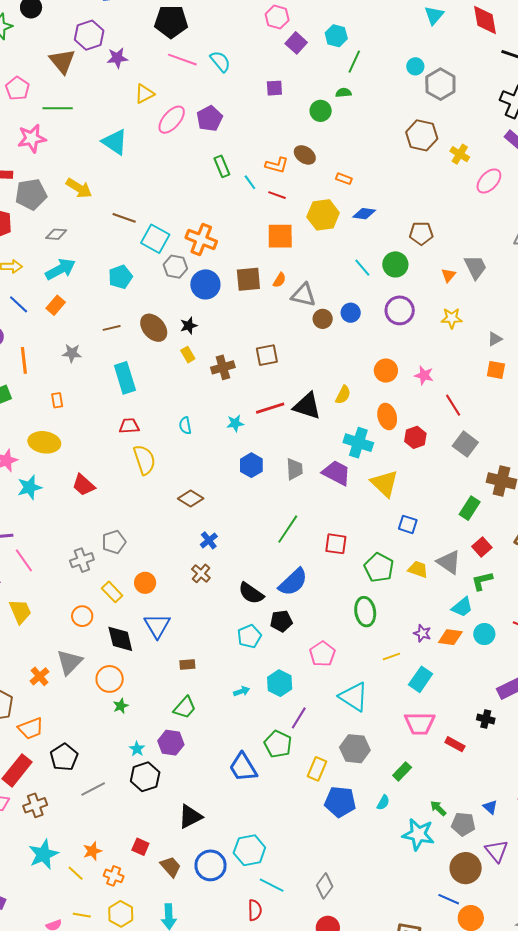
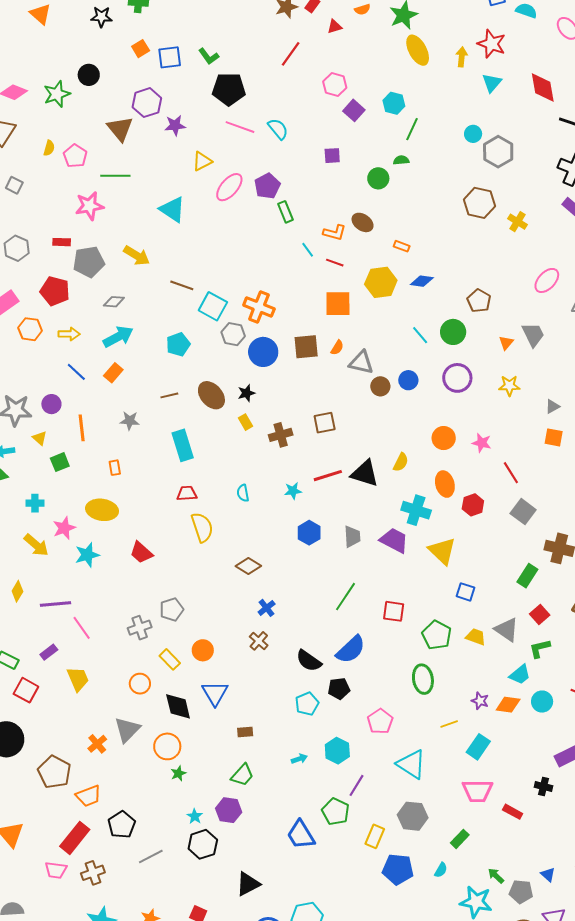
green rectangle: (222, 166) -> (285, 212), moved
pink ellipse: (489, 181) -> (547, 280), moved
brown pentagon: (421, 233) -> (479, 301), turned 30

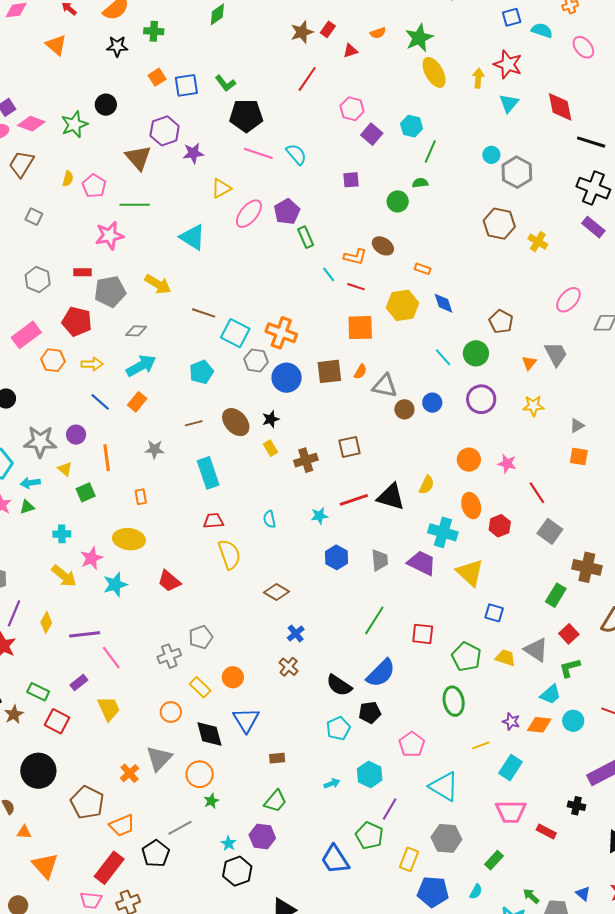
blue diamond: (422, 281) -> (443, 303), turned 65
gray line: (151, 857) -> (180, 828), moved

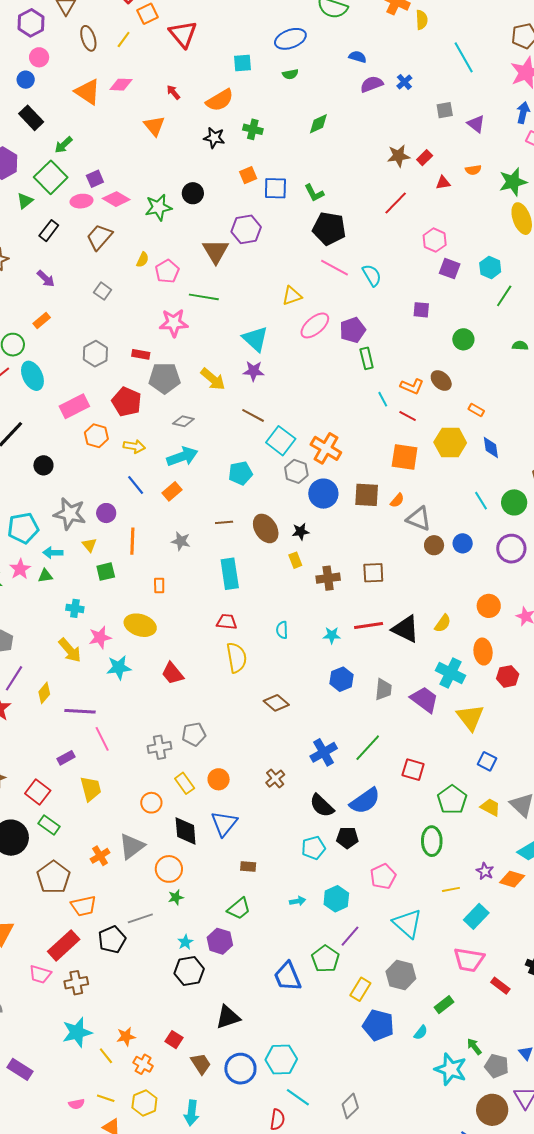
purple square: (372, 134) -> (450, 269), turned -30
purple star: (193, 153) -> (254, 371), moved
green semicircle: (420, 183) -> (520, 346), moved
blue cross: (296, 633) -> (324, 752), moved, size x1.5
green rectangle: (38, 692) -> (49, 825), moved

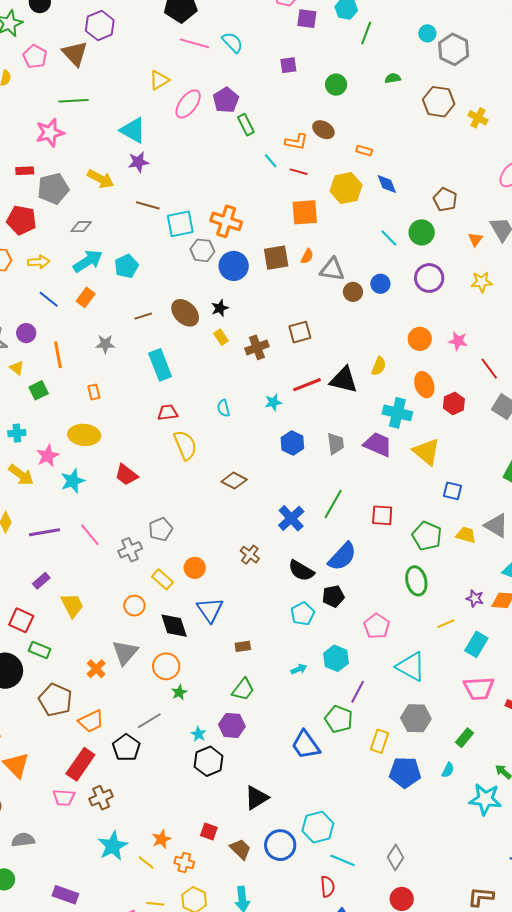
pink pentagon: (167, 271) -> (35, 57), moved
cyan square: (281, 441) -> (180, 224), turned -36
cyan pentagon: (240, 473) -> (126, 266), moved
pink line: (102, 739) -> (90, 535), moved

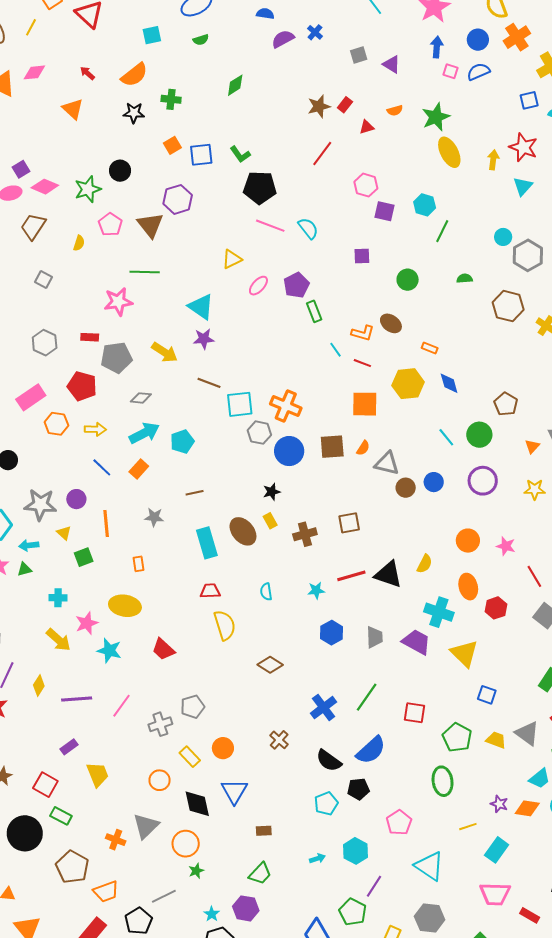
pink ellipse: (188, 104) -> (258, 286), size x0.7
brown ellipse: (185, 313) -> (243, 531), moved
cyan star: (73, 481) -> (109, 651), turned 30
pink line: (90, 535) -> (122, 706), turned 70
orange cross: (96, 669) -> (116, 840), turned -30

